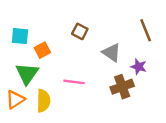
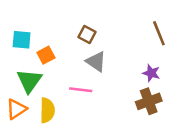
gray triangle: (112, 53) -> (96, 62), moved
brown cross: (122, 87) -> (149, 101), moved

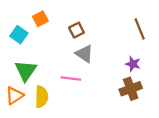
brown square: (87, 35) -> (76, 30), turned 35
cyan square: (22, 40) -> (19, 35), turned 30
orange square: (46, 55) -> (40, 19), moved

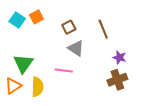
brown line: (140, 29) -> (103, 29), moved
cyan square: (19, 35) -> (17, 20), moved

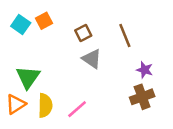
pink line: (64, 71) -> (77, 109), moved, turned -48

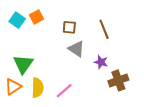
brown square: (83, 33) -> (69, 27), turned 32
purple star: (145, 70) -> (101, 62), moved

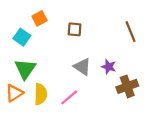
cyan square: (17, 20) -> (22, 37), moved
brown line: (104, 29) -> (131, 32), moved
gray triangle: (76, 49) -> (82, 67), moved

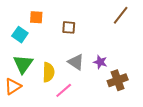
orange square: (39, 18) -> (36, 17), turned 32
brown line: (131, 32) -> (121, 15), moved, turned 60
yellow semicircle: (41, 94) -> (48, 72), moved

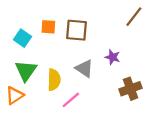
orange square: (36, 17) -> (48, 27), moved
brown square: (69, 27) -> (76, 30), size x1.5
purple star: (100, 62) -> (112, 57), moved

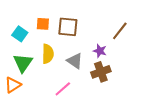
brown line: (134, 17) -> (120, 31), moved
yellow semicircle: (54, 80) -> (48, 54), moved
brown cross: (130, 89) -> (101, 72), moved

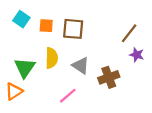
cyan square: (20, 34) -> (21, 19), moved
purple star: (100, 51) -> (137, 55), moved

